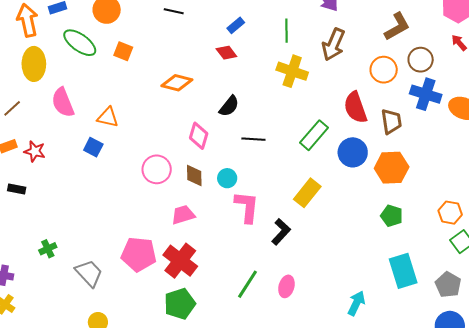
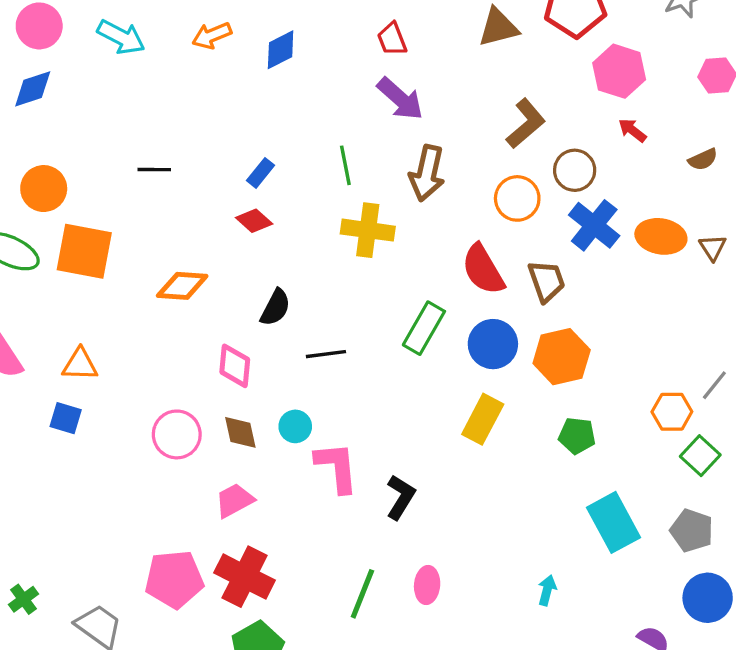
orange square: (123, 51) -> (84, 251), size x1.8
blue cross: (426, 94) -> (594, 225), turned 32
yellow rectangle: (307, 193) -> (483, 419), moved
cyan arrow: (356, 303) -> (547, 590), size x0.7

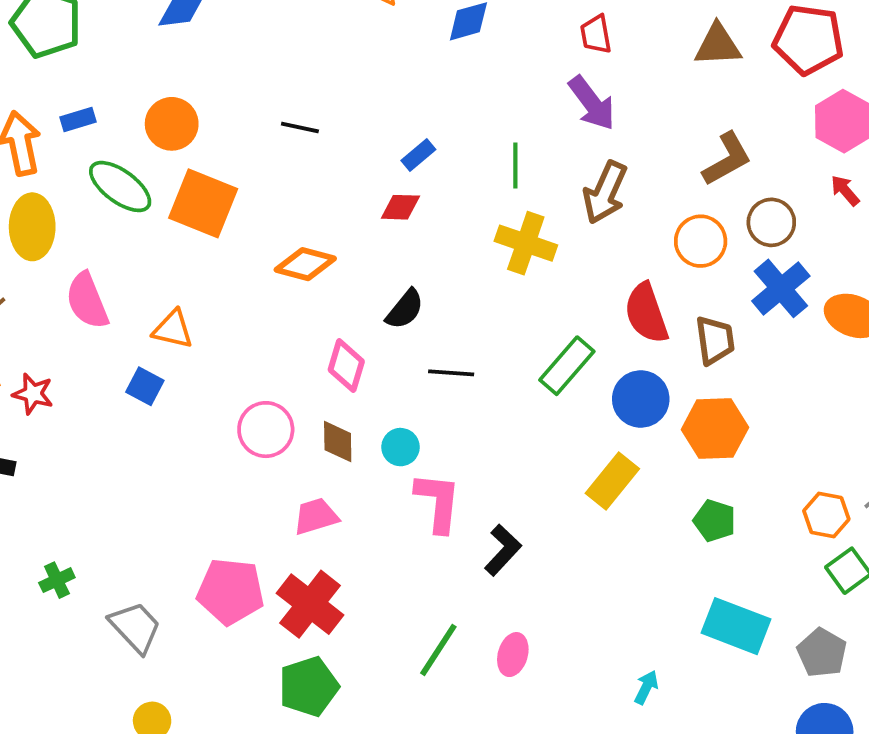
red diamond: (254, 221) -> (400, 207), turned -51
cyan rectangle: (614, 522) -> (736, 626), turned -52

